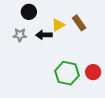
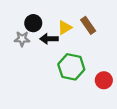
black circle: (29, 12) -> (33, 23), moved
green hexagon: (67, 73) -> (71, 67), moved

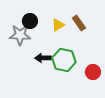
gray star: (22, 39) -> (20, 35), size x1.5
black arrow: (49, 39) -> (43, 58), moved

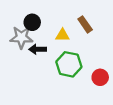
yellow triangle: (58, 25) -> (62, 35), moved, turned 32
black arrow: (43, 58) -> (38, 49), moved

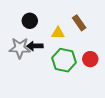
gray star: (21, 37) -> (20, 48), moved
red circle: (100, 77) -> (90, 59), moved

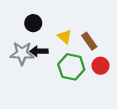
brown rectangle: (79, 23) -> (89, 41), moved
yellow triangle: (58, 33) -> (65, 37), turned 40

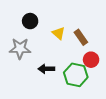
black arrow: (39, 51) -> (46, 69), moved
green hexagon: (71, 67) -> (76, 75), moved

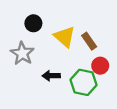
yellow triangle: (59, 33) -> (65, 37), size x1.5
gray star: (20, 48) -> (22, 53), turned 30

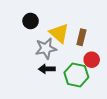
brown rectangle: (89, 41) -> (81, 37), turned 49
gray star: (22, 53) -> (46, 48), moved, turned 30

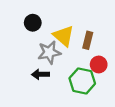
black arrow: (47, 69) -> (40, 74), moved

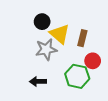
black circle: (33, 23) -> (42, 22), moved
black arrow: (40, 74) -> (38, 81), moved

